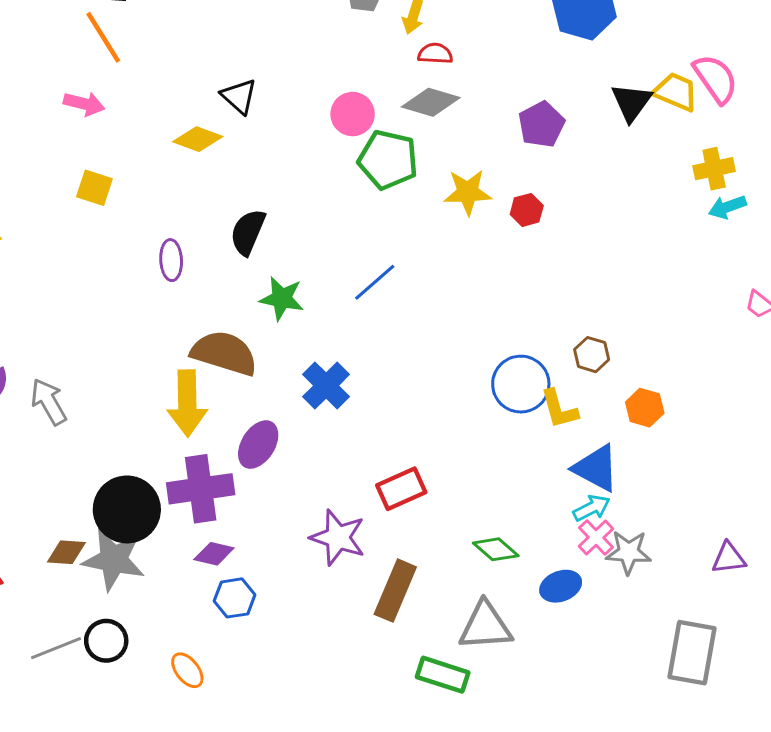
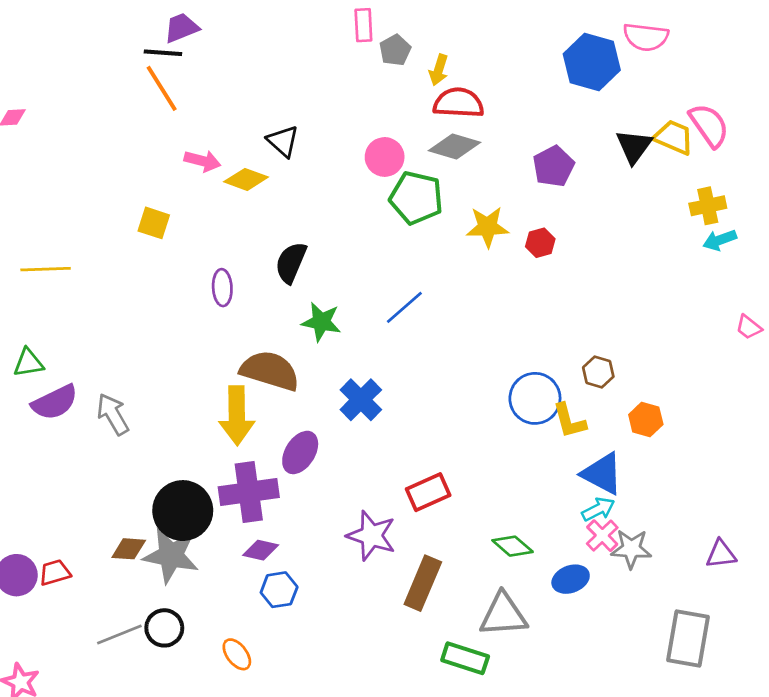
red semicircle: (435, 54) -> (458, 103), size x1.6
pink arrow: (84, 104) -> (203, 161), moved

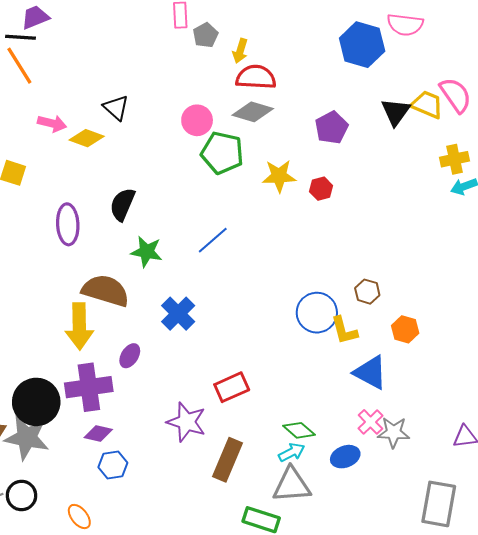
purple ellipse: (222, 288) -> (68, 224), size x1.4
purple ellipse: (300, 452) -> (130, 356), size x0.7
cyan arrow: (598, 509) -> (292, 452), moved

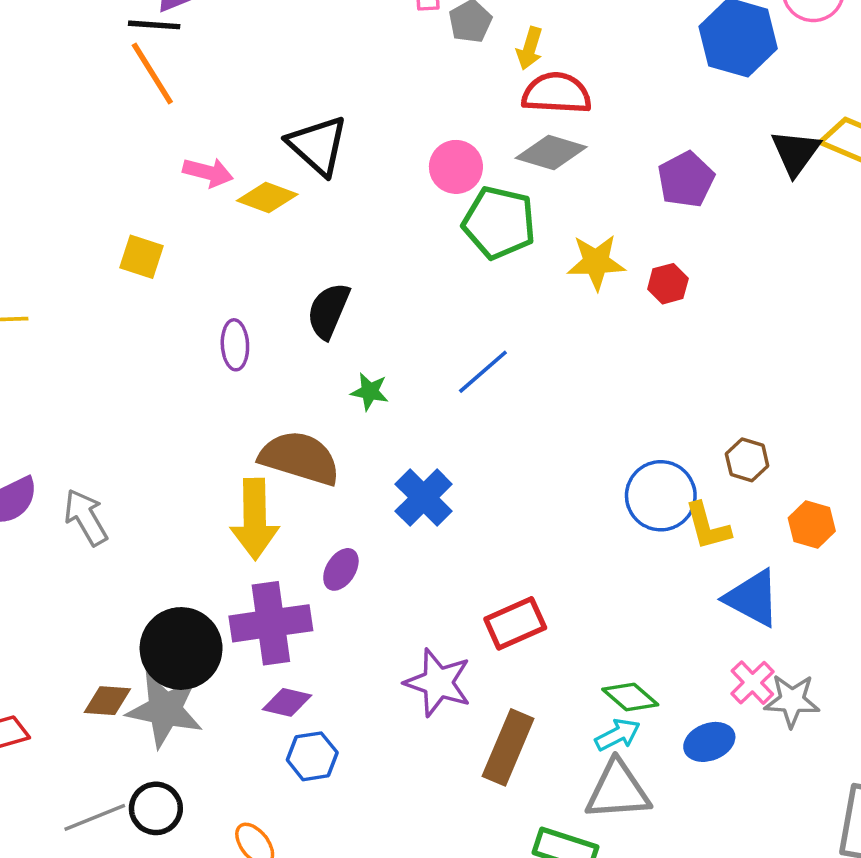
black triangle: (116, 108) -> (318, 145), size x1.4
purple ellipse: (68, 224) -> (235, 345), size x0.7
green star: (147, 252) -> (370, 392), size x0.7

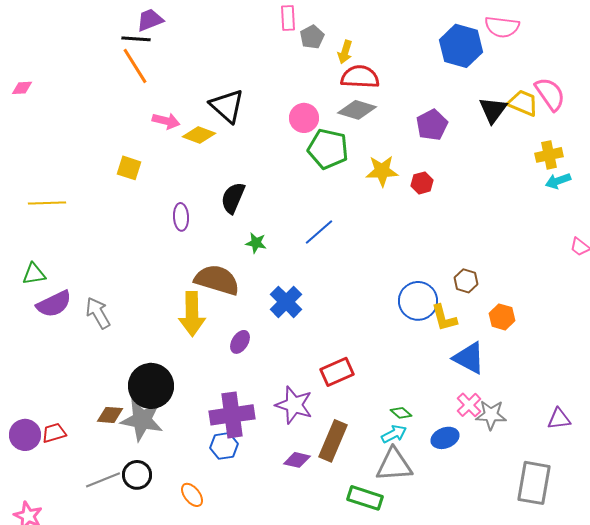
purple cross: (271, 623) -> (232, 415), moved
green diamond: (630, 697) -> (401, 413), size x0.7
purple diamond: (287, 702) -> (297, 460), moved

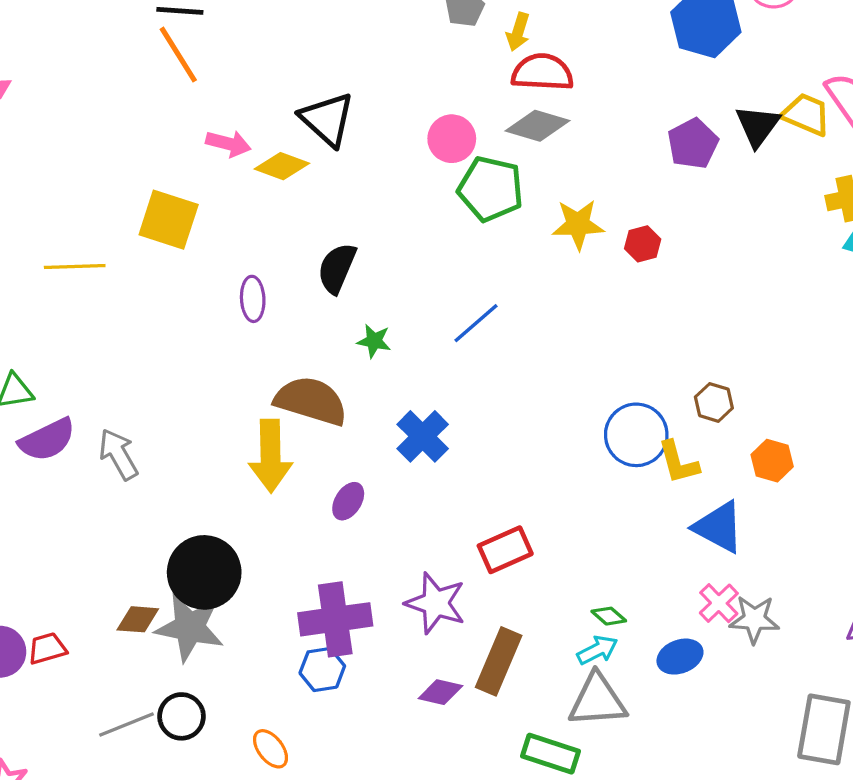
purple pentagon: (432, 125) -> (693, 144), moved
yellow square: (129, 168) -> (169, 220), size x1.5
yellow line: (47, 203) -> (75, 267), moved

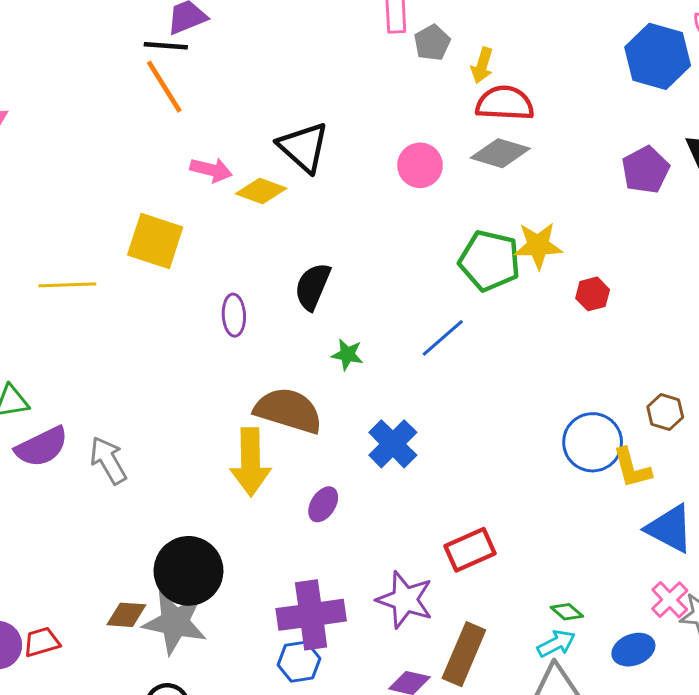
green pentagon: (491, 189) -> (490, 261), moved
red hexagon: (643, 244) -> (593, 294), moved

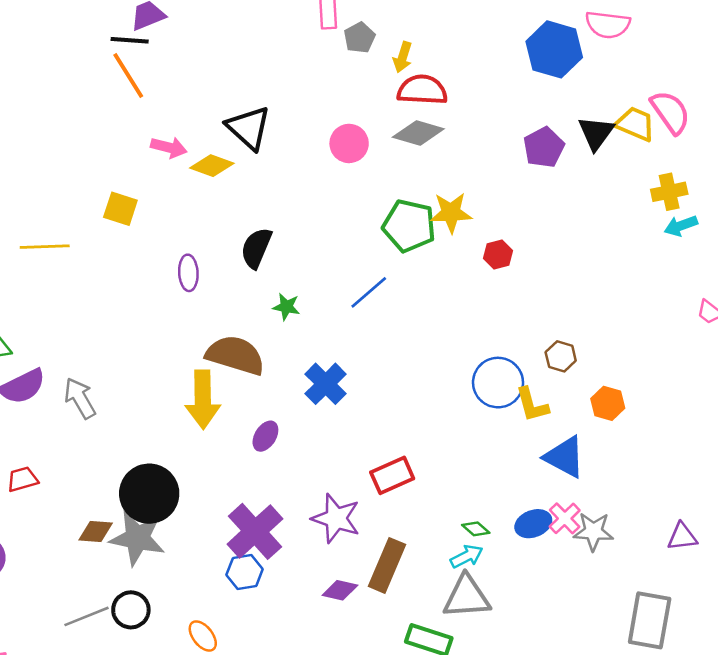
yellow square: (155, 241) -> (120, 209), size x0.7
purple cross: (311, 615) -> (255, 531), turned -34
red trapezoid: (42, 642) -> (22, 479), moved
blue ellipse: (633, 650) -> (533, 524), moved

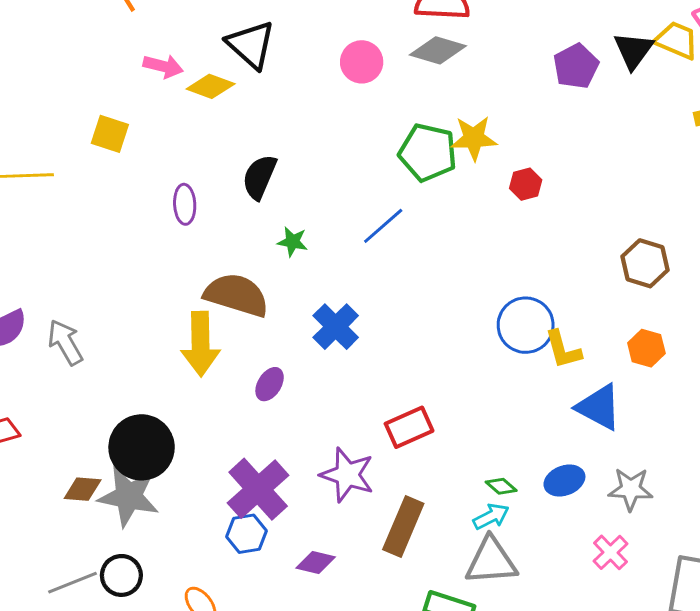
brown hexagon: (561, 356) -> (645, 263), moved, size x1.4
pink cross: (565, 518) -> (610, 552), moved
purple diamond: (340, 590) -> (316, 562), moved

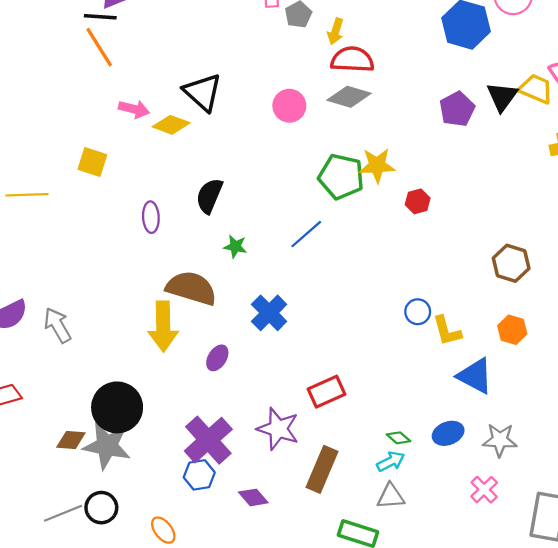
blue circle: (526, 325) -> (418, 312), size x0.6
gray triangle: (491, 561) -> (391, 496), size x0.7
purple diamond: (316, 562) -> (253, 497), turned 36

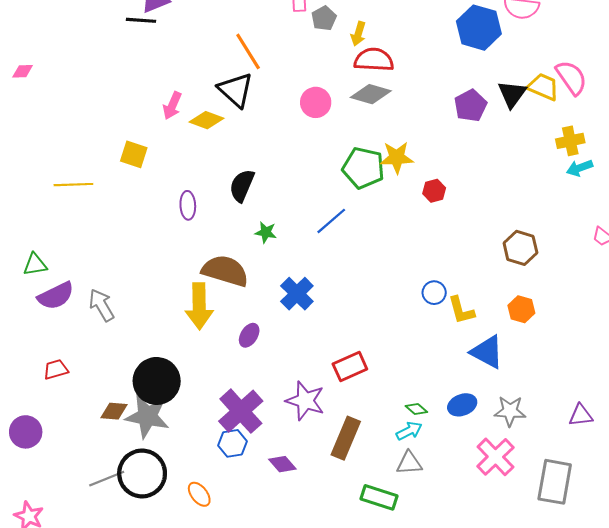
orange line: (99, 47) -> (248, 51), moved
pink arrow: (134, 109) -> (172, 106), turned 100
pink cross: (484, 490) -> (495, 457), size x1.5
black circle: (101, 508) -> (142, 473), size x1.6

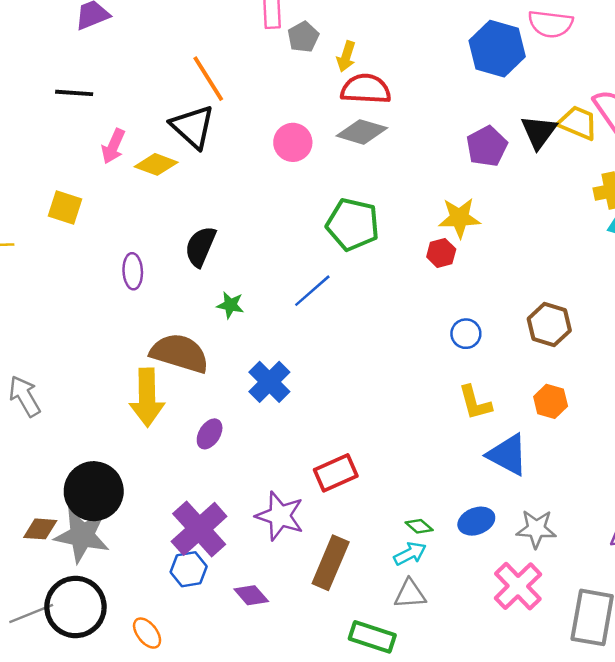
black line: (141, 20) -> (74, 93), moved
yellow star: (397, 158) -> (459, 218), moved
blue circle: (434, 293) -> (466, 334), moved

